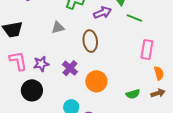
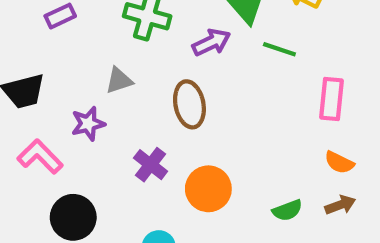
pink rectangle: (147, 50) -> (331, 99), moved
pink L-shape: (18, 61) -> (40, 157), turned -30
purple star: (41, 64) -> (88, 124), moved
orange semicircle: (159, 73) -> (339, 162), turned 136

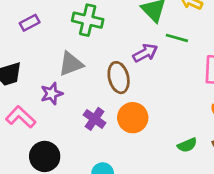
purple arrow: (211, 42) -> (145, 53), moved
gray triangle: (119, 81) -> (71, 64), size x1.4
orange circle: (208, 189) -> (133, 118), moved

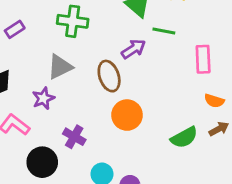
purple cross: (95, 119) -> (74, 137), moved
green semicircle: (187, 145) -> (184, 137), size x1.4

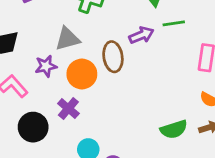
green line: (164, 31) -> (174, 23), turned -30
orange circle: (127, 115) -> (82, 74), moved

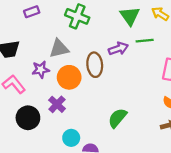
green semicircle: (174, 129) -> (117, 118), moved, turned 145

